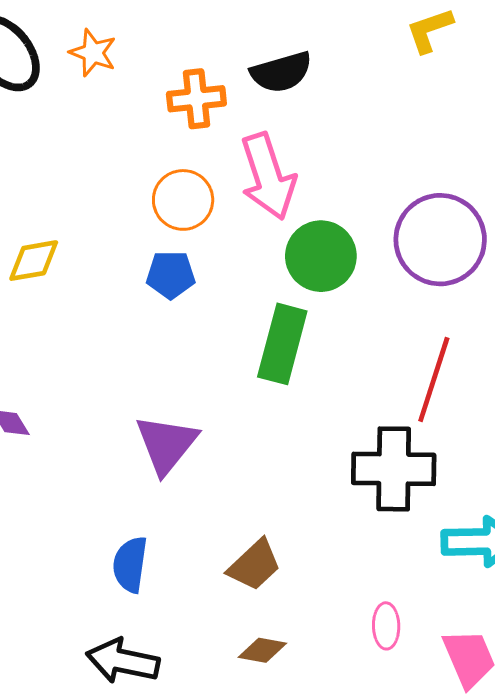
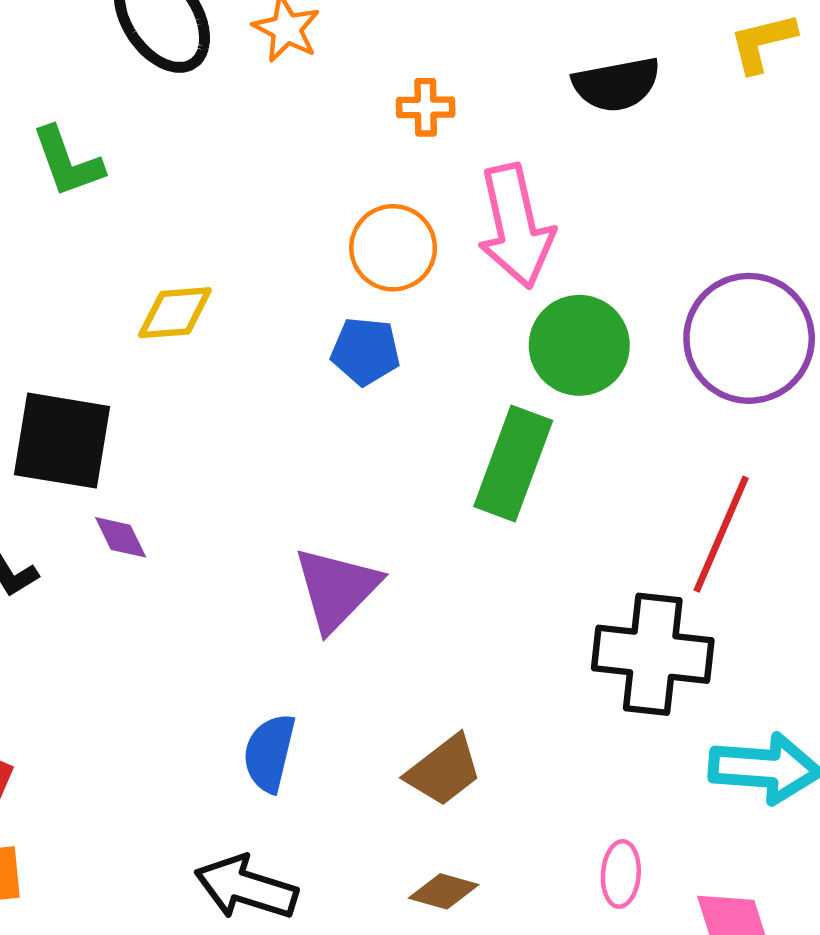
black semicircle: (281, 72) -> (616, 84), moved
orange cross: (196, 99) -> (426, 107), size x0.7

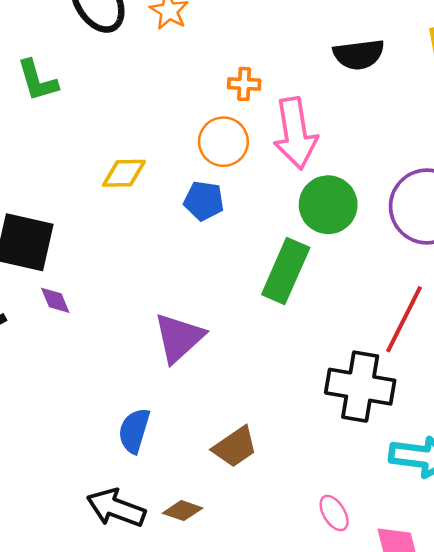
orange cross: (426, 107) -> (244, 84), moved
yellow diamond: (175, 313) -> (124, 173), moved
pink ellipse: (621, 874) -> (334, 513), turned -39
brown diamond: (444, 891) -> (183, 511), moved

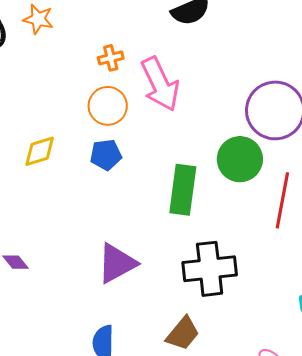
green circle: (328, 205) -> (240, 159), moved
purple triangle: (179, 338) -> (117, 263), turned 30
black cross: (360, 387) -> (210, 269), moved

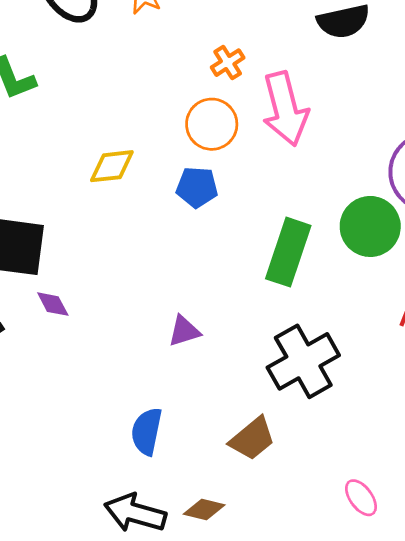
orange cross: (111, 58) -> (228, 63), turned -30
purple triangle: (117, 263) -> (184, 331), size x0.6
black cross: (210, 269) -> (303, 361), turned -34

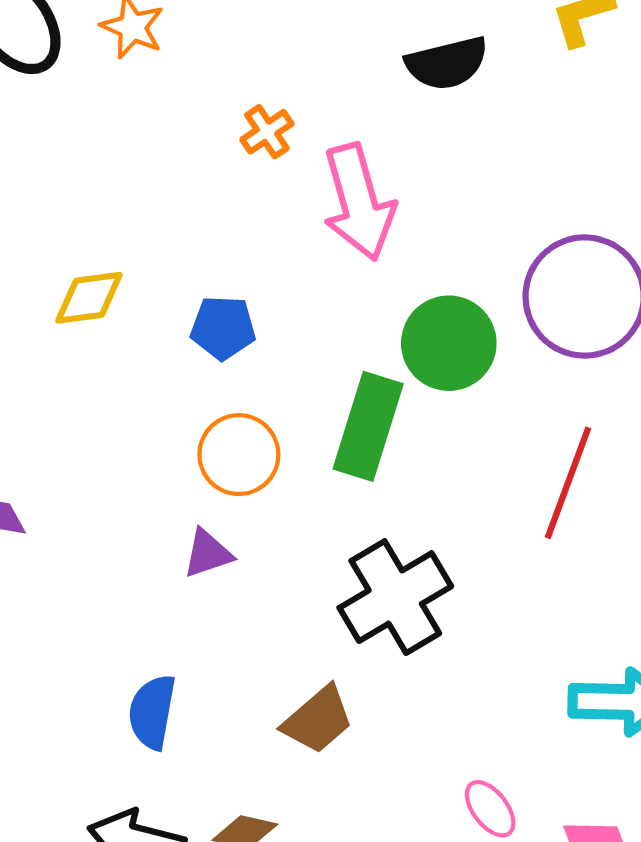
orange circle: (212, 124) -> (239, 455), moved
green circle: (370, 226) -> (449, 343), moved

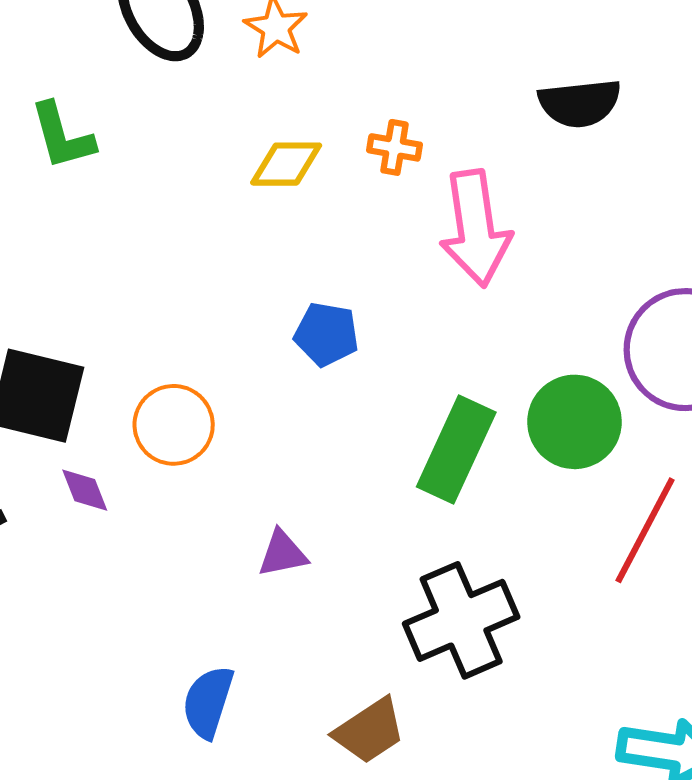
orange cross: (267, 132) -> (394, 147), turned 36
yellow diamond: (89, 298) -> (286, 164), moved
green circle: (449, 343) -> (575, 422), moved
orange circle: (239, 455) -> (174, 425), moved

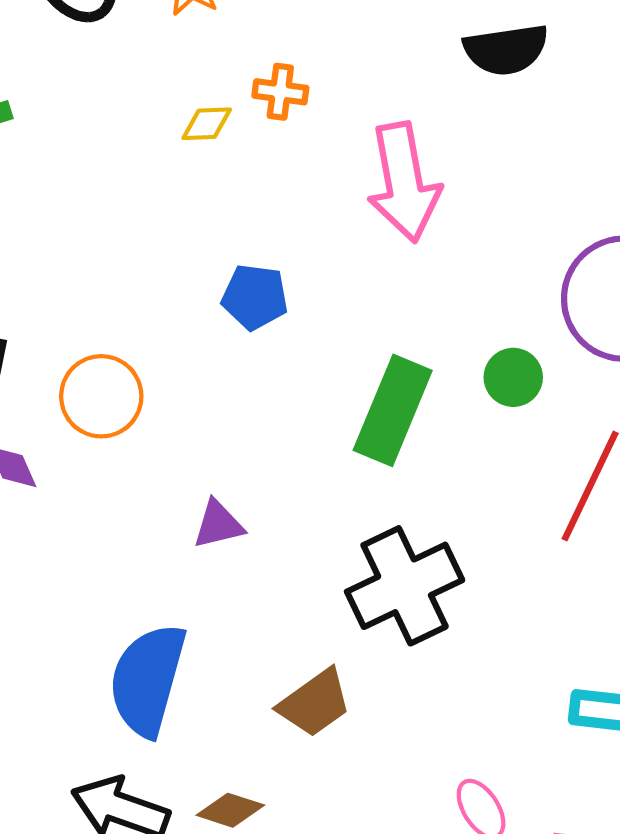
orange cross: (394, 147) -> (280, 92), moved
yellow diamond: (286, 164) -> (207, 124), size x0.7
green circle: (575, 422) -> (513, 377), size x0.6
blue semicircle: (208, 702) -> (148, 680), size x1.5

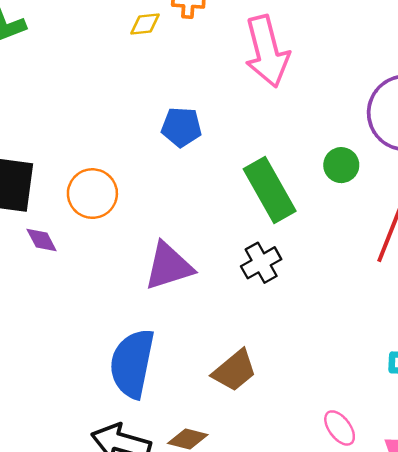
green rectangle: (393, 410) -> (270, 190), turned -48
purple triangle: (218, 524) -> (169, 266), size x1.6
black cross: (405, 586) -> (261, 263), moved, size x0.6

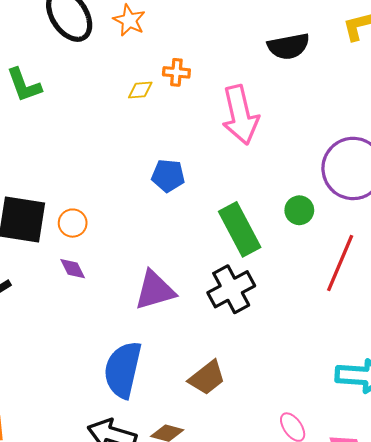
orange circle: (92, 194) -> (73, 223), moved, size x0.7
purple diamond: (42, 240) -> (73, 269), moved
black cross: (261, 263) -> (231, 289), size x1.4

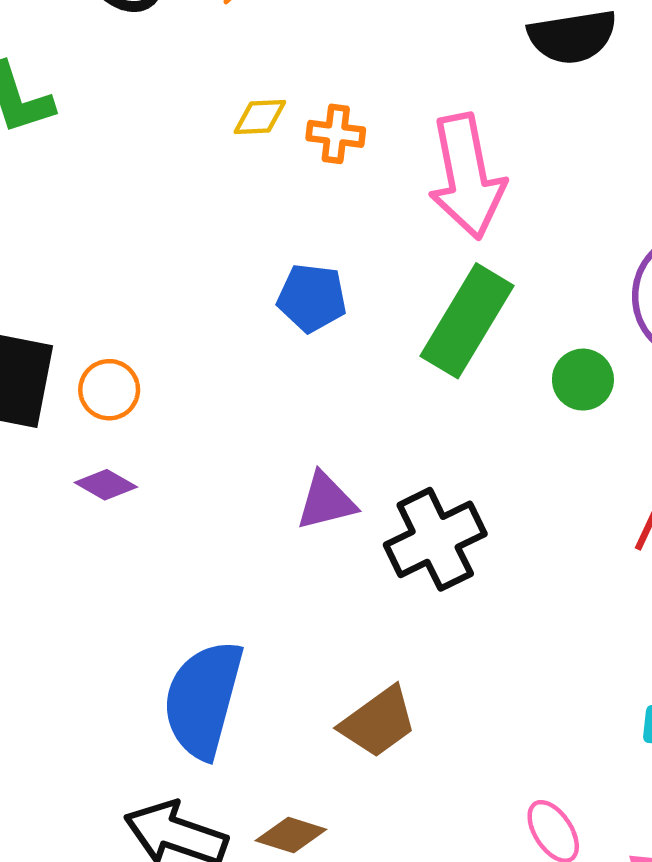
orange cross: (176, 72) -> (336, 134), moved
green rectangle: (240, 229) -> (467, 321), moved, turned 57
purple diamond: (73, 269) -> (106, 485), turned -36
purple triangle: (155, 290) -> (326, 501), moved, size x0.7

